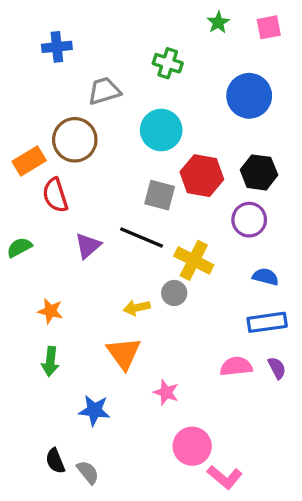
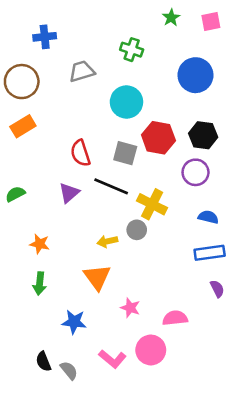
brown circle: (75, 140) -> (22, 82), moved
red semicircle: (55, 195) -> (80, 153), moved
pink semicircle: (236, 366) -> (175, 318), moved
pink L-shape: (225, 477) -> (112, 359), moved

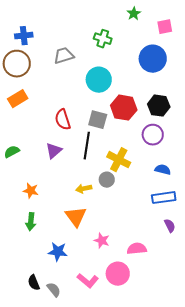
pink square: (211, 21) -> (165, 27), moved
blue cross: (45, 37) -> (24, 36), moved
black line: (111, 186) -> (87, 146), turned 76

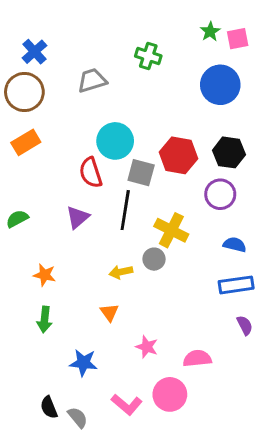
green star: (134, 14) -> (210, 32), moved
blue cross: (24, 36) -> (34, 52), turned -36
cyan circle: (99, 80) -> (115, 141), moved
orange triangle: (76, 217) -> (109, 312), size x0.6

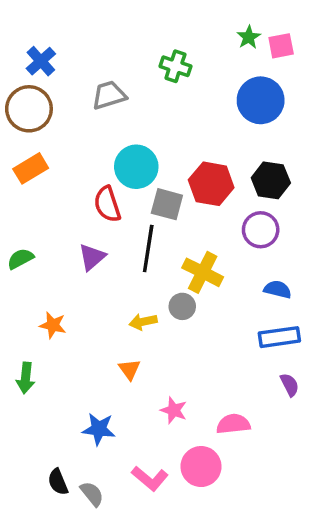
green arrow: (45, 320) -> (26, 378), moved

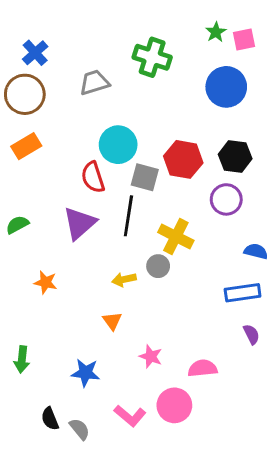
green cross: (175, 66) -> (152, 57), size x1.4
purple triangle: (92, 257) -> (80, 223), size x1.4
blue semicircle: (278, 289) -> (256, 251), moved
green arrow: (26, 378) -> (22, 359), moved

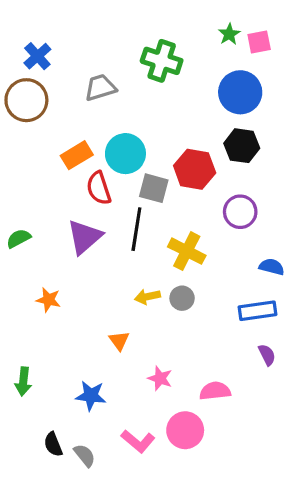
orange rectangle: (26, 146) -> (77, 155), moved
black hexagon: (235, 157) -> (242, 146), moved
gray circle: (158, 266) -> (182, 298), moved
yellow arrow: (124, 279) -> (147, 297), moved

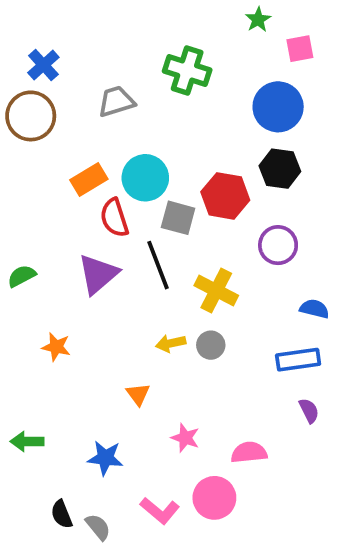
green star: (229, 34) -> (258, 20), moved
black line: (136, 229) -> (158, 265), turned -30
green arrow: (23, 381) -> (27, 441), turned 84

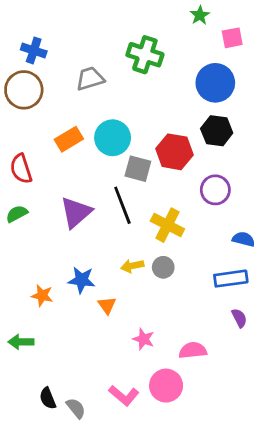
blue cross: (43, 65) -> (34, 50), turned -30
red semicircle: (114, 218) -> (21, 169), moved
orange star: (56, 347) -> (42, 295), moved
blue star: (105, 458) -> (82, 280), moved

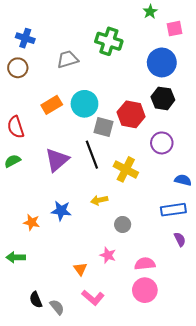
brown circle: (24, 90) -> (18, 68), size x0.7
gray circle: (163, 267) -> (123, 224), moved
orange triangle: (107, 305) -> (80, 269), moved
pink circle: (166, 386) -> (145, 290), moved

